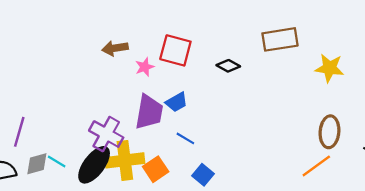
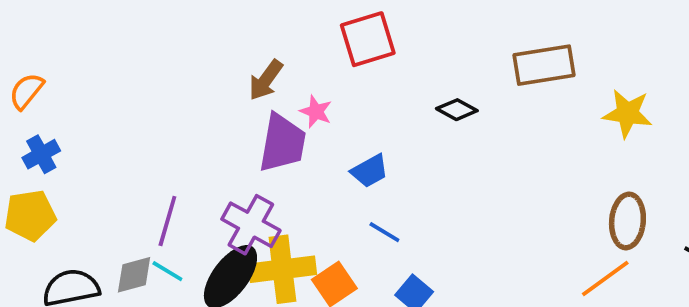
brown arrow: (115, 48) -> (266, 80), turned -45
red square: (175, 50) -> (368, 39), moved, turned -32
pink star: (145, 67) -> (316, 112), turned -30
purple trapezoid: (149, 112) -> (282, 143), moved
purple line: (19, 132) -> (167, 221), moved

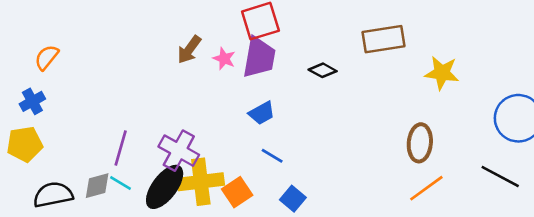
orange semicircle: (26, 91) -> (47, 57), moved
pink star: (316, 112) -> (224, 59), moved
purple trapezoid: (282, 143) -> (259, 57), moved
brown ellipse: (627, 221) -> (420, 143), moved

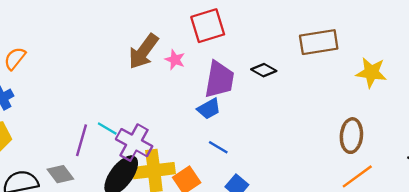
brown arrow: (189, 50) -> (143, 51), size x1.4
purple trapezoid: (259, 57) -> (219, 79), moved
cyan line: (121, 183) -> (107, 129), moved
gray diamond: (97, 186) -> (60, 174), turned 68

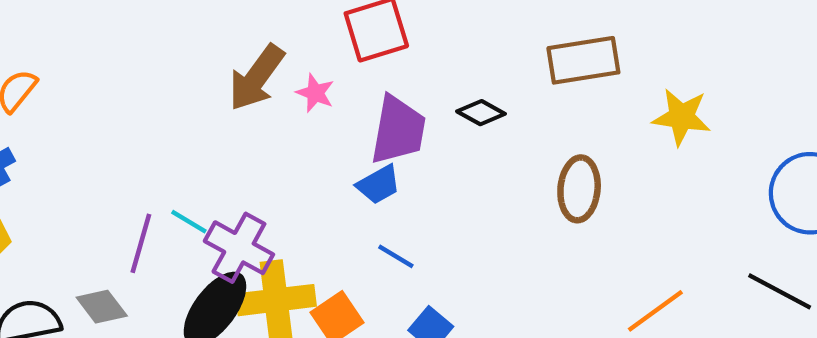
brown ellipse: (351, 136) -> (579, 189), moved

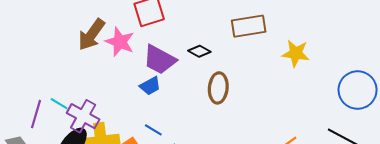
pink star: (315, 93) -> (120, 42), size x1.6
purple trapezoid: (398, 130) -> (160, 60), turned 108
brown ellipse: (579, 189) -> (218, 88), moved
blue line: (396, 256) -> (153, 130), moved

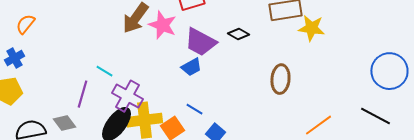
yellow star: (296, 53) -> (311, 28), moved
brown ellipse: (218, 88) -> (280, 79), moved
cyan line: (59, 104) -> (104, 71), moved

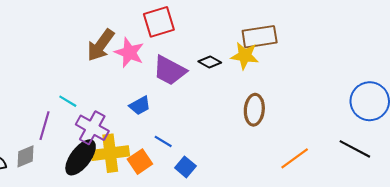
yellow star: (311, 28) -> (245, 56), moved
blue trapezoid: (191, 67) -> (140, 105), moved
gray diamond: (64, 123) -> (25, 156), turned -75

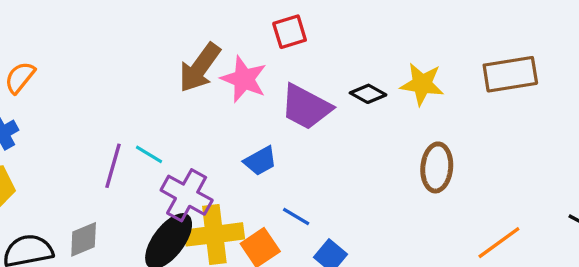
red square: (159, 22) -> (290, 32), size x0.7
brown rectangle: (260, 37) -> (510, 74), moved
purple line: (45, 126) -> (113, 166), moved

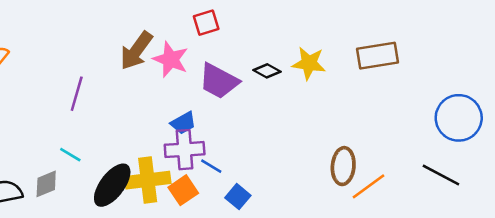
cyan line: (149, 154) -> (70, 155), moved
purple line: (113, 166) -> (77, 94), moved
brown ellipse: (437, 167) -> (343, 166), moved
purple cross: (187, 195) -> (185, 150), moved, turned -33

